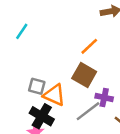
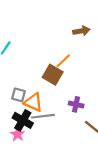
brown square: (84, 75) -> (53, 75), moved
gray line: (88, 111) -> (43, 116), moved, turned 30

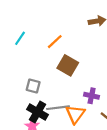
orange line: (63, 61) -> (55, 42), moved
orange triangle: (33, 102) -> (75, 114), moved, turned 42

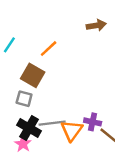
brown square: (68, 65) -> (33, 75), moved
purple cross: (92, 96) -> (93, 122), moved

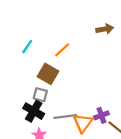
purple cross: (93, 122) -> (101, 115), turned -32
black cross: (29, 128) -> (34, 111), moved

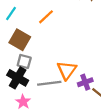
brown square: (48, 74) -> (20, 40), moved
orange triangle: (83, 123) -> (67, 70), moved

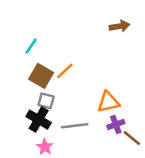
orange line: (46, 17) -> (65, 71), moved
orange triangle: (67, 70) -> (108, 102), moved, turned 42

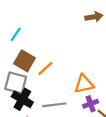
orange line: (65, 71) -> (45, 69), moved
gray square: (46, 101) -> (16, 83), moved, size x1.5

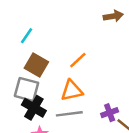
orange line: (45, 69) -> (78, 60), moved
orange triangle: (84, 84) -> (72, 91), moved

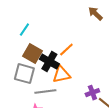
brown arrow: (113, 16) -> (95, 14), turned -126
black cross: (34, 108) -> (49, 62), moved
gray line: (69, 114) -> (45, 92), moved

